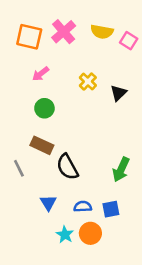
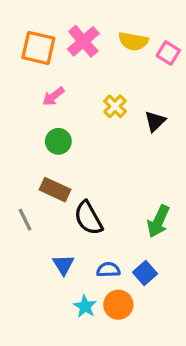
blue square: (111, 209) -> (145, 273), turned -30

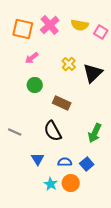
black triangle: (155, 121) -> (93, 73), size x1.5
brown rectangle: (55, 190) -> (62, 103), moved
gray line: (25, 220) -> (15, 132), turned -40

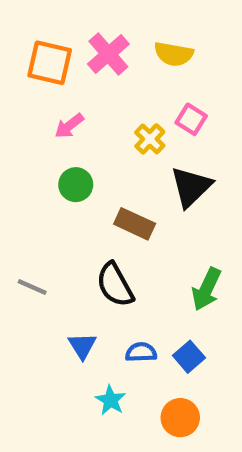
pink square: (101, 32) -> (191, 119), moved
black triangle: (93, 73) -> (191, 187), moved
orange circle: (71, 183) -> (180, 418), moved

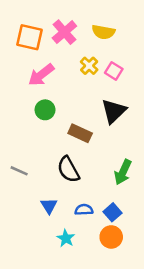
pink arrow: (69, 126) -> (41, 75), size x1.5
yellow cross: (150, 139) -> (89, 66), moved
orange circle: (180, 418) -> (111, 237), moved

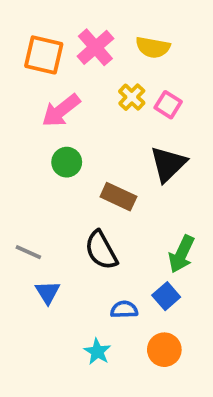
blue triangle: (49, 206) -> (48, 292), moved
blue square: (112, 212) -> (166, 296), moved

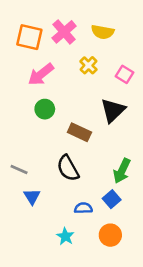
pink square: (168, 105) -> (124, 74), moved

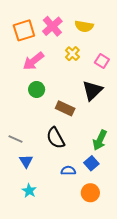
orange square: (29, 37) -> (24, 30), turned -30
cyan star: (65, 236) -> (29, 191), moved

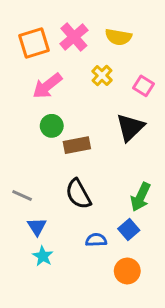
brown rectangle: (65, 108) -> (77, 145), moved, turned -36
cyan star: (29, 191) -> (43, 256), moved

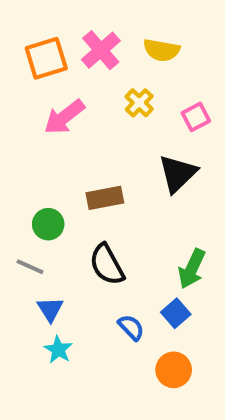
pink square: (144, 86) -> (196, 117), turned 30
green circle: (52, 126) -> (48, 224), moved
blue semicircle: (96, 240) -> (131, 327), turned 48

